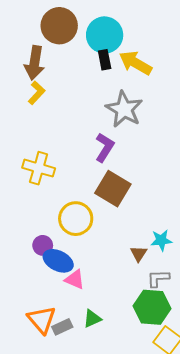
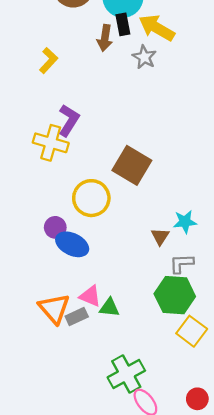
brown arrow: (34, 63) -> (105, 38), moved, size x0.7
gray star: (124, 109) -> (144, 57), moved, size x0.6
purple L-shape: (105, 147) -> (69, 120), moved
pink triangle: (75, 279) -> (90, 296), moved
green triangle: (92, 319) -> (109, 307), turned 30

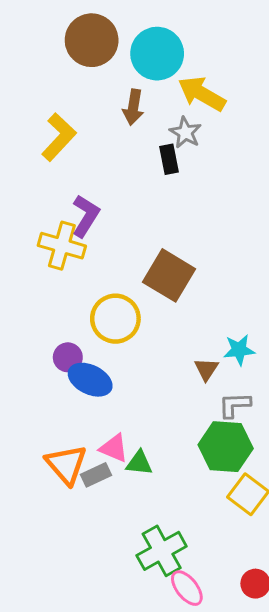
black rectangle: (123, 24) -> (169, 159), moved
yellow L-shape: (48, 60) -> (59, 137), size x1.4

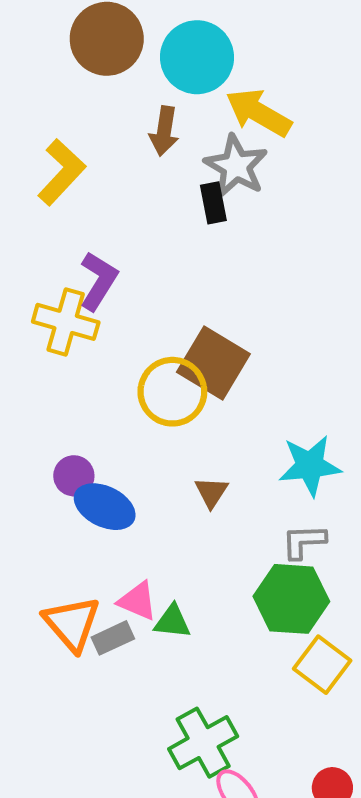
gray star: (185, 133) -> (236, 166), size x1.4
yellow circle: (115, 319) -> (172, 392), moved
cyan star: (239, 350) -> (310, 466), size x1.4
brown triangle: (206, 369) -> (211, 492), moved

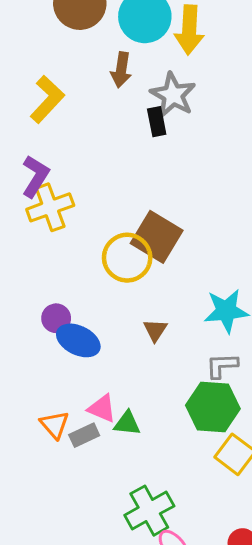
yellow arrow: (259, 113) -> (189, 30), moved, turned -117
purple L-shape: (99, 281) -> (35, 176), moved
yellow cross: (66, 322) -> (50, 207), turned -36
orange triangle: (72, 624) -> (55, 425), size x0.7

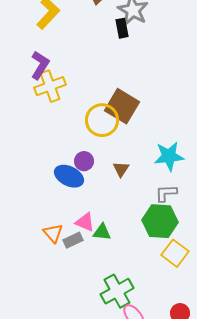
purple circle: (56, 318) -> (84, 161), moved

